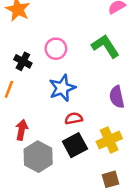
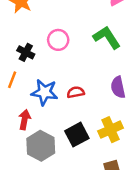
blue star: (62, 88) -> (44, 92), moved, turned 30
red semicircle: (74, 118) -> (76, 92), moved

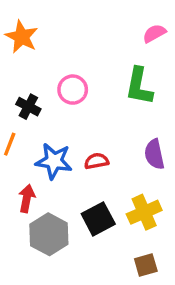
green L-shape: (107, 37) -> (139, 86), turned -136

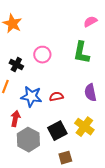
yellow cross: (144, 212) -> (84, 127), turned -30
brown square: (146, 265) -> (65, 158), moved

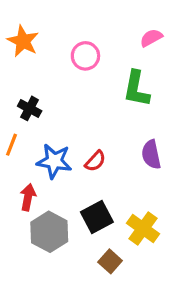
pink circle: (42, 55) -> (85, 56), moved
red semicircle: (56, 97) -> (95, 161), turned 144
yellow cross: (84, 127) -> (143, 228), moved
brown square: (65, 158) -> (110, 261), turned -32

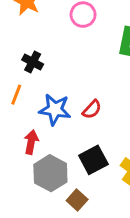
brown square: (110, 261) -> (77, 200), moved

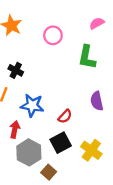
red semicircle: (92, 109) -> (65, 116), moved

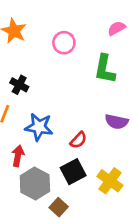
purple semicircle: (97, 101) -> (117, 122), turned -66

